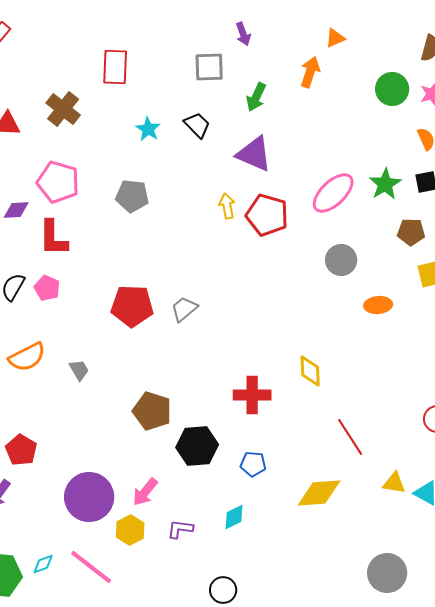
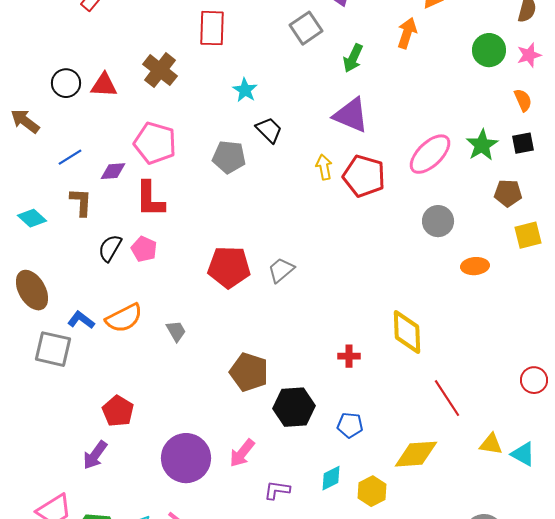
gray square: (209, 67) -> (306, 28), turned -32
black trapezoid: (197, 125) -> (269, 130), moved
yellow diamond: (310, 371) -> (407, 332), size x1.4
red cross: (252, 395) -> (349, 356), size x0.6
yellow hexagon: (130, 530) -> (372, 491), moved

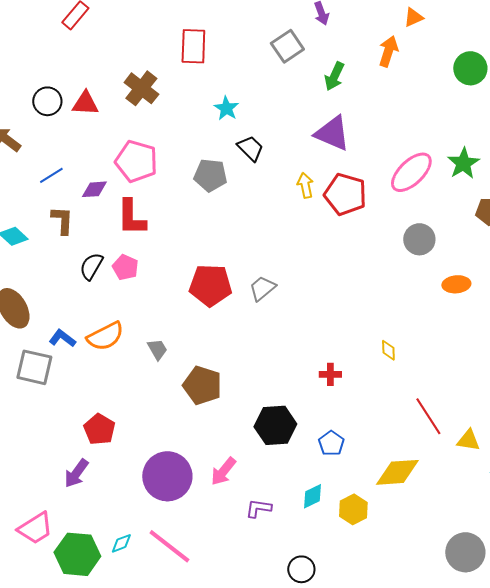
yellow diamond: (407, 332) -> (388, 350), size x0.5
brown pentagon: (249, 372) -> (202, 385), moved
blue pentagon: (350, 425) -> (331, 443), turned 30
yellow triangle: (491, 444) -> (468, 440), moved

